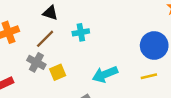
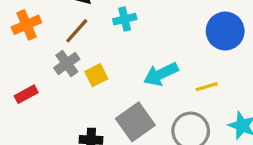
gray cross: (36, 62) -> (67, 63), turned 30
yellow line: (149, 76) -> (207, 87), moved

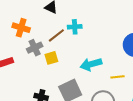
orange cross: (26, 25) -> (21, 28), moved, turned 30
brown line: (77, 31) -> (56, 35), moved

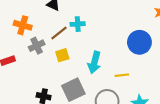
yellow square: (51, 58) -> (62, 55), moved
cyan arrow: (91, 64) -> (94, 62), turned -60

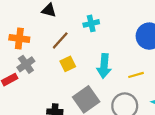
cyan cross: (78, 24) -> (91, 23), moved
gray cross: (37, 46) -> (26, 64), moved

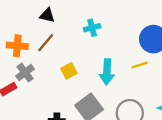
brown line: (60, 40) -> (46, 43), moved
yellow line: (136, 75) -> (140, 65), moved

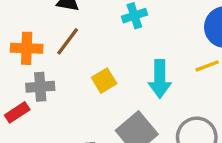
gray cross: (25, 73) -> (40, 87), turned 36

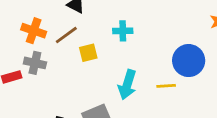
yellow square: (104, 81) -> (88, 53), moved

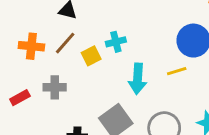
cyan cross: (123, 31) -> (116, 42), moved
gray cross: (35, 63) -> (55, 87), moved

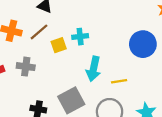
yellow line: (177, 71) -> (119, 81), moved

